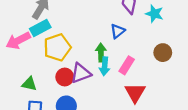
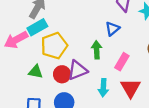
cyan arrow: (105, 66) -> (103, 88), moved
green triangle: (29, 84) -> (36, 72), moved

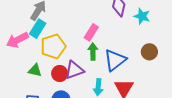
cyan rectangle: (37, 27) -> (38, 29), turned -30
blue triangle: (112, 29) -> (115, 60), moved, size x1.6
pink rectangle: (122, 62) -> (91, 32), moved

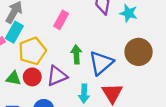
pink rectangle: (91, 32) -> (61, 20), moved
brown circle: (149, 52) -> (139, 52), size x1.5
red circle: (60, 74) -> (32, 77), moved

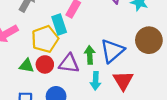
cyan rectangle: (14, 32) -> (59, 24), moved, turned -48
green arrow: (76, 54) -> (90, 55), moved
purple triangle: (57, 76) -> (69, 64), turned 30

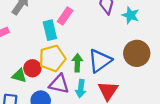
yellow pentagon: (45, 39) -> (52, 58), moved
purple triangle: (69, 64) -> (59, 84), moved
green triangle: (27, 66) -> (19, 76), moved

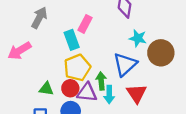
cyan star: (131, 15) -> (138, 38), moved
green arrow: (77, 63) -> (101, 81), moved
red circle: (32, 68) -> (70, 88), moved

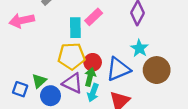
red circle: (70, 88) -> (93, 62), moved
green triangle: (46, 89) -> (39, 81), moved, turned 49

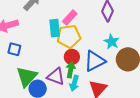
yellow pentagon: (71, 56) -> (69, 36), moved
green triangle: (39, 81) -> (27, 77), size x1.6
blue square: (20, 89) -> (14, 49), moved

